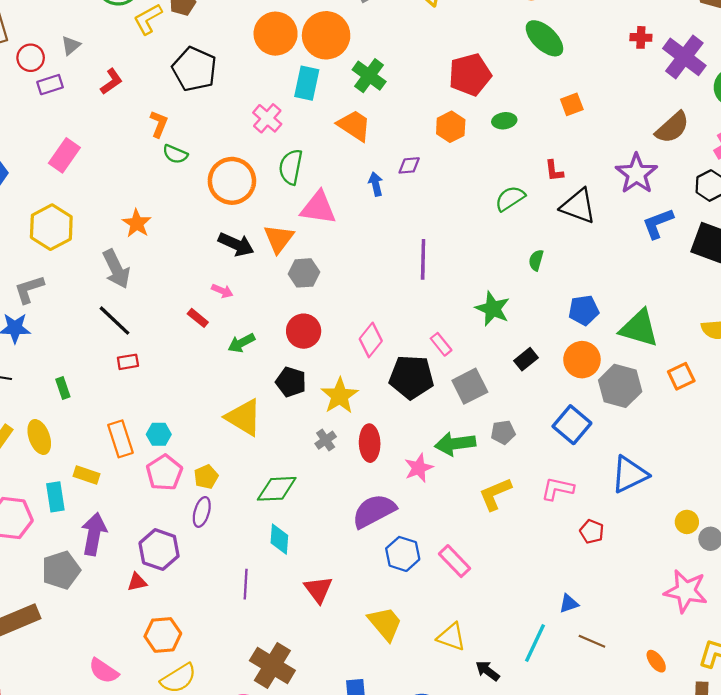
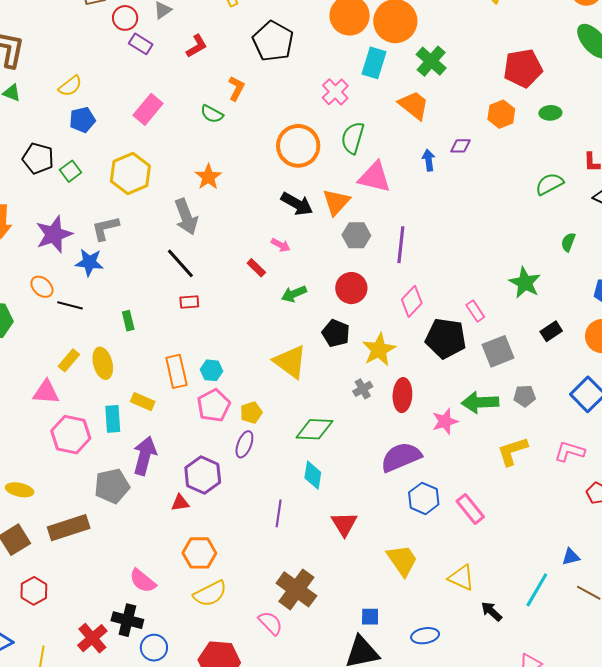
purple rectangle: (50, 85) -> (141, 44), turned 45
green semicircle: (175, 154) -> (212, 114), moved
purple line: (423, 259) -> (401, 245), moved

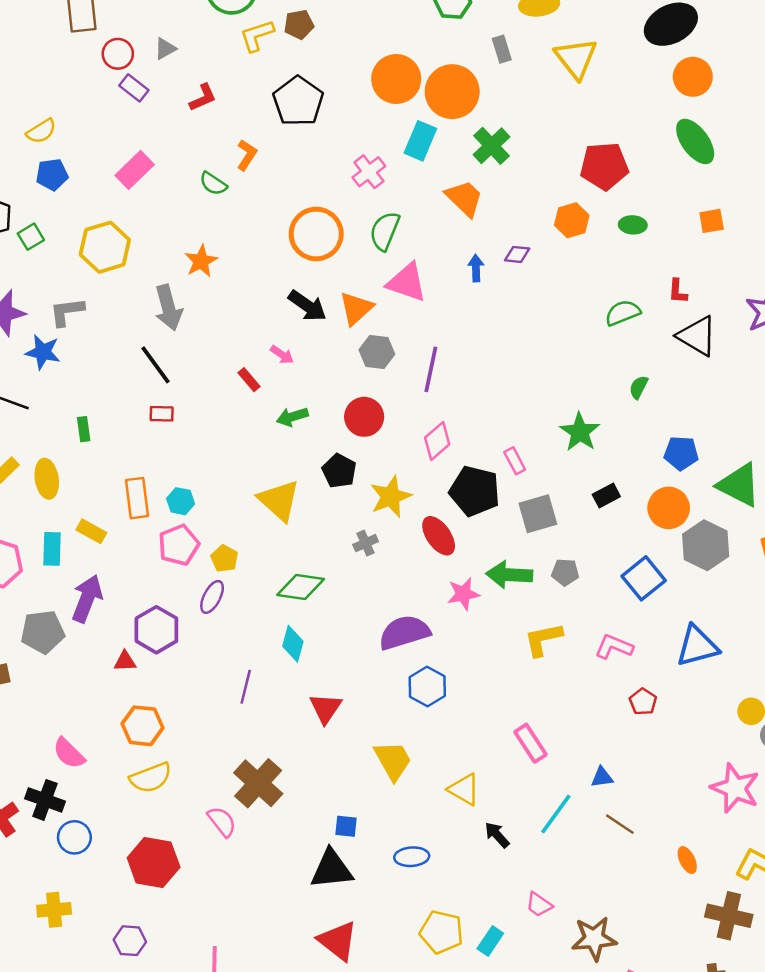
red ellipse: (402, 395) -> (439, 536), moved, turned -44
yellow pentagon: (251, 413) -> (224, 559), turned -30
pink rectangle: (470, 509) -> (531, 743), moved

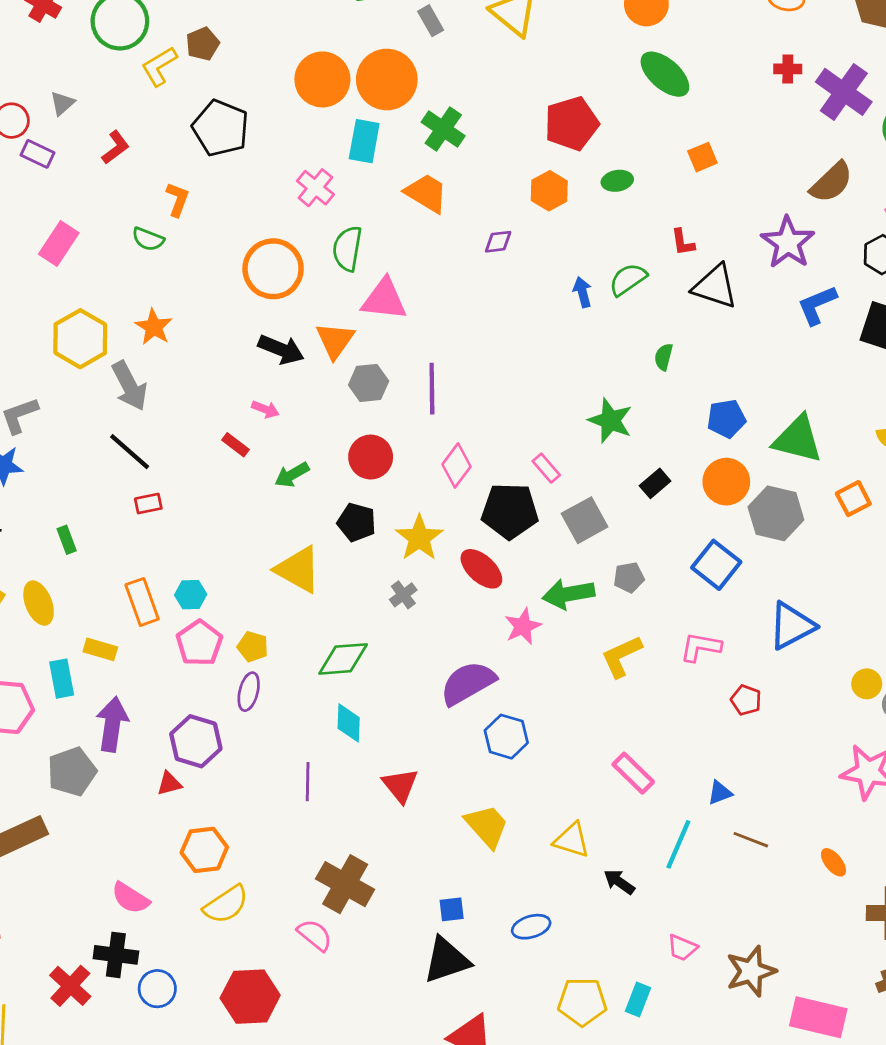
yellow hexagon: (105, 247) -> (80, 339), moved
blue arrow: (476, 268) -> (582, 292), moved

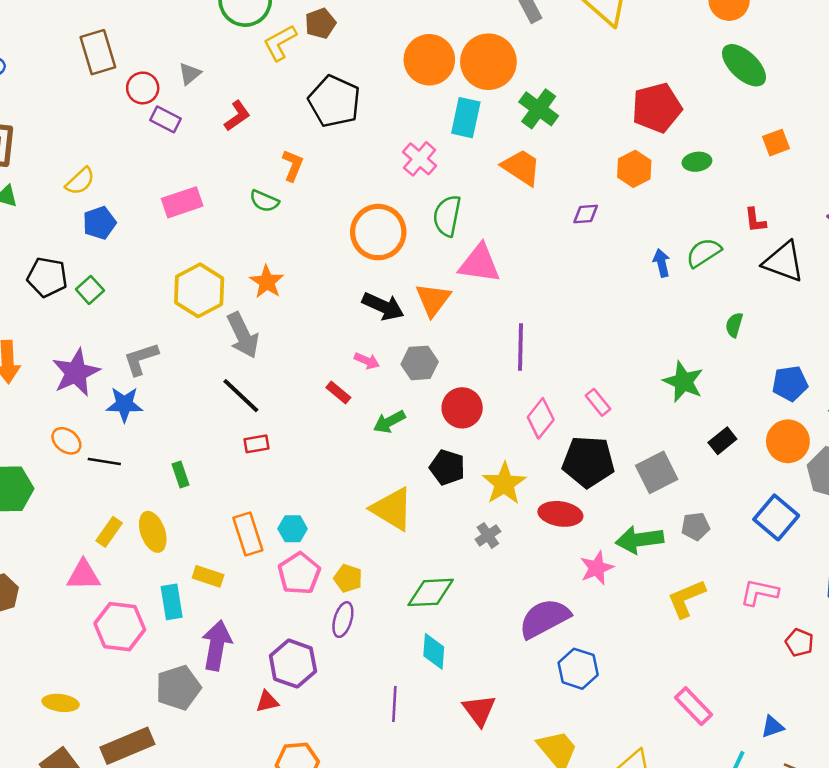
pink rectangle: (59, 243) -> (182, 202), turned 36
gray hexagon: (369, 383) -> (420, 363), moved
pink rectangle: (546, 468) -> (598, 402), moved
red ellipse: (481, 569) -> (560, 514), turned -36

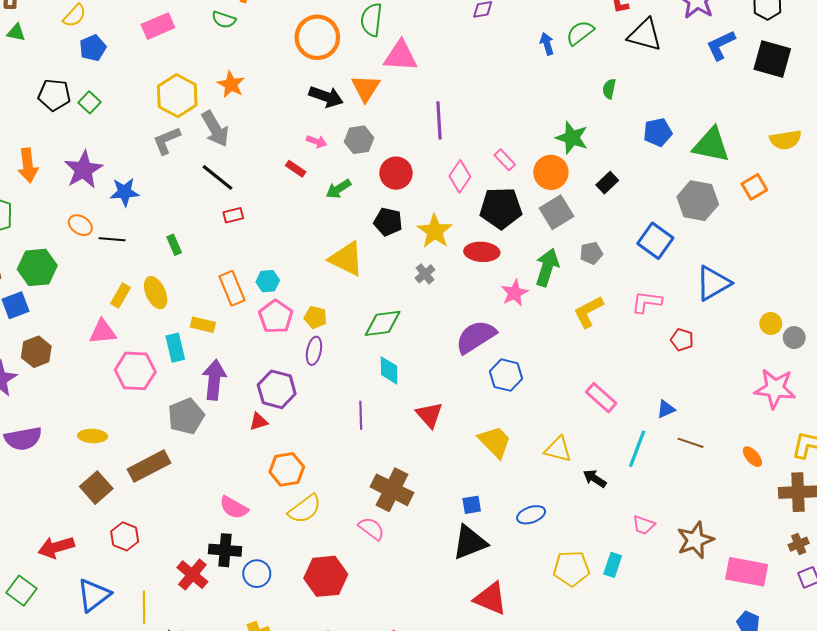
gray L-shape: (141, 359) -> (167, 141), moved
orange circle: (788, 441) -> (551, 172), moved
green arrow: (640, 540) -> (547, 267), turned 120

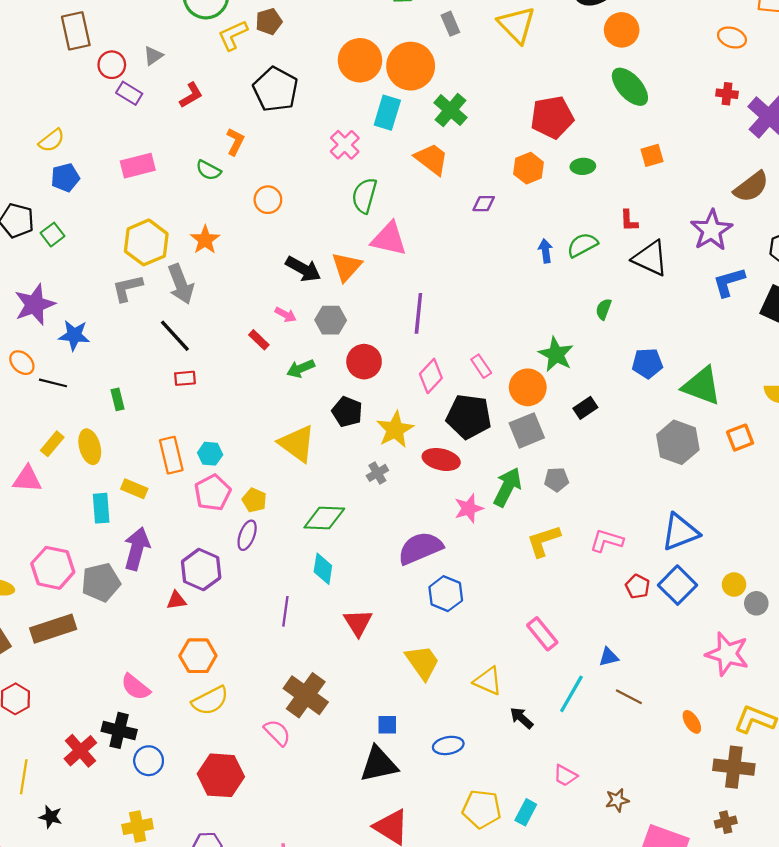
orange circle: (317, 37) -> (268, 200), moved, size x0.6
blue square: (655, 241) -> (678, 585), moved
pink hexagon: (135, 371) -> (53, 568), moved
brown star: (695, 540) -> (617, 800), size x0.6

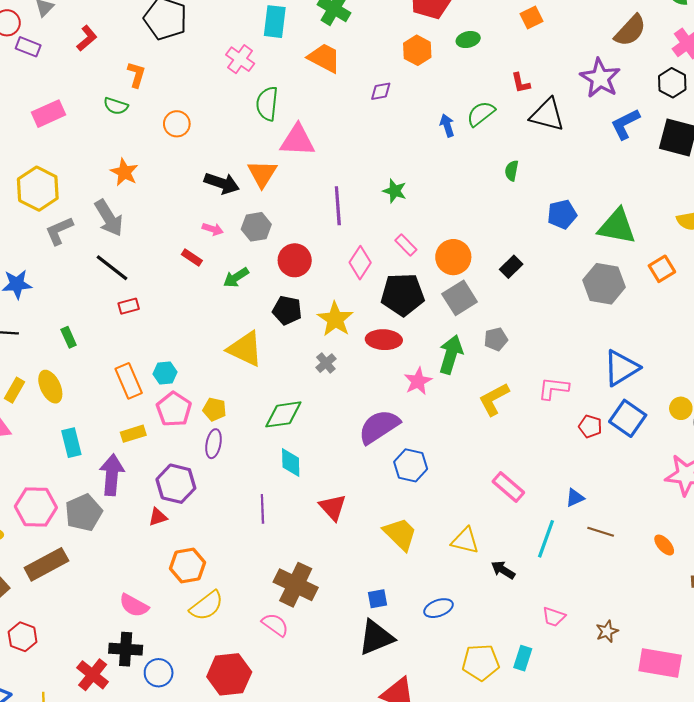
yellow hexagon: (146, 242) -> (38, 189), moved
green star: (556, 354) -> (395, 191), moved, size x0.7
yellow rectangle: (134, 489) -> (133, 434), moved, turned -30

